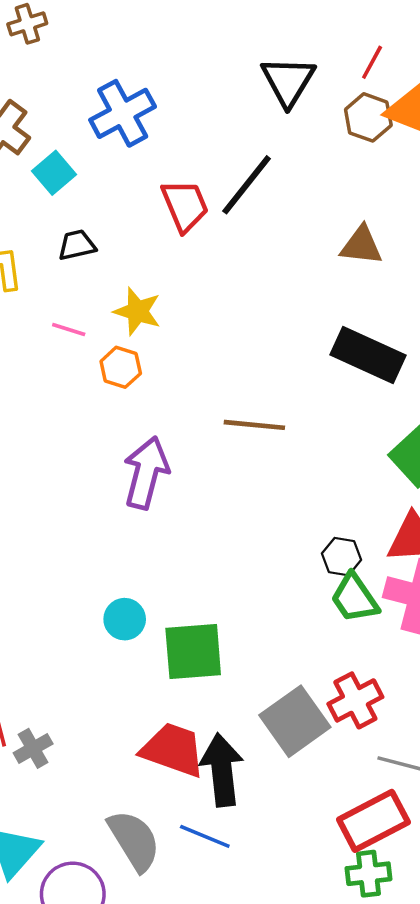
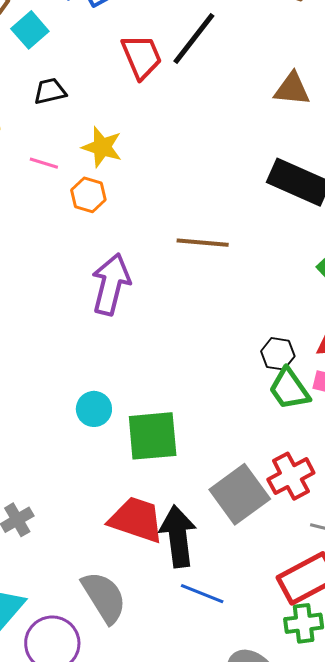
blue line: (205, 836) -> (202, 594), moved

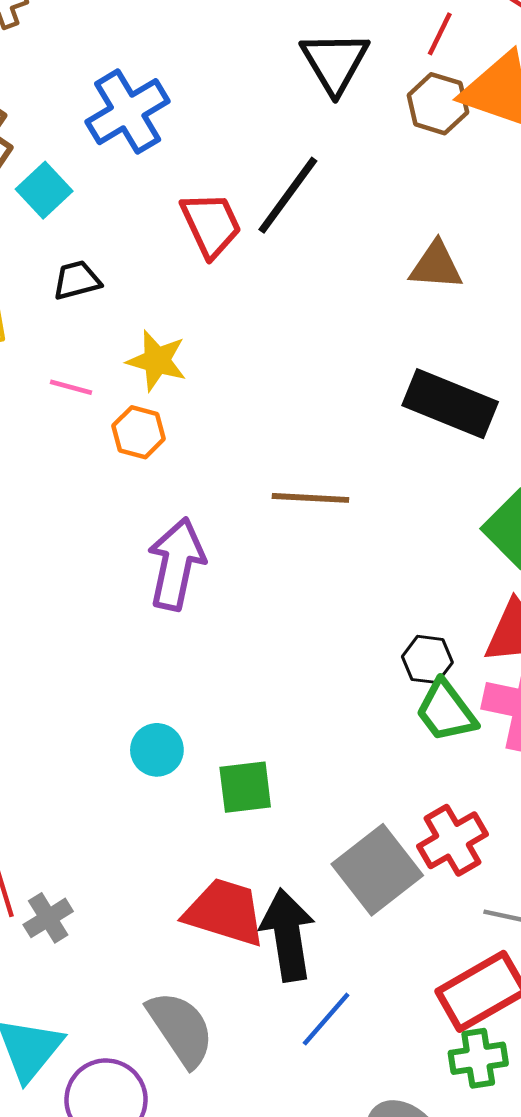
green square: (153, 436) -> (245, 787), size x0.7
blue line: (202, 594) -> (326, 1019), turned -69

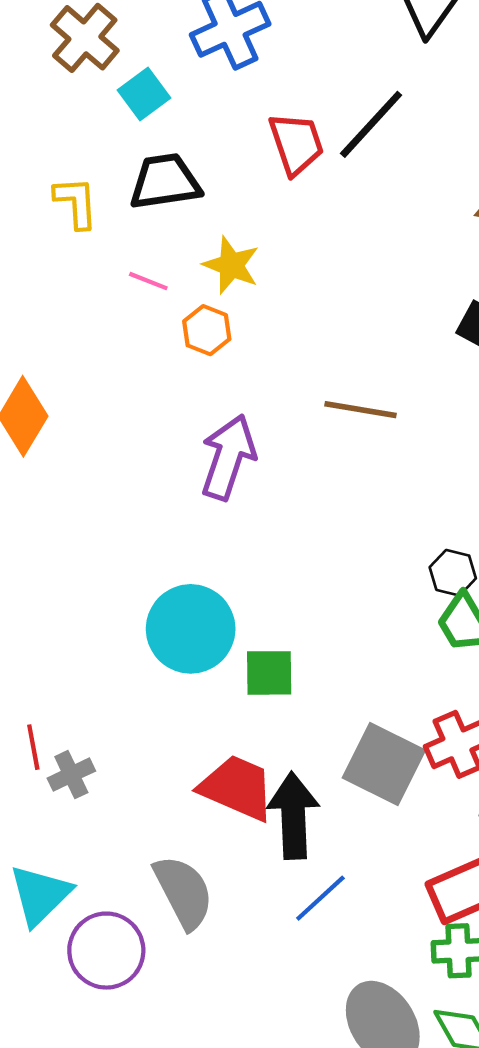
black trapezoid: (77, 280) -> (165, 182), size x1.6
cyan circle: (157, 750) -> (191, 629), size x1.8
gray square: (377, 870) -> (384, 764), turned -32

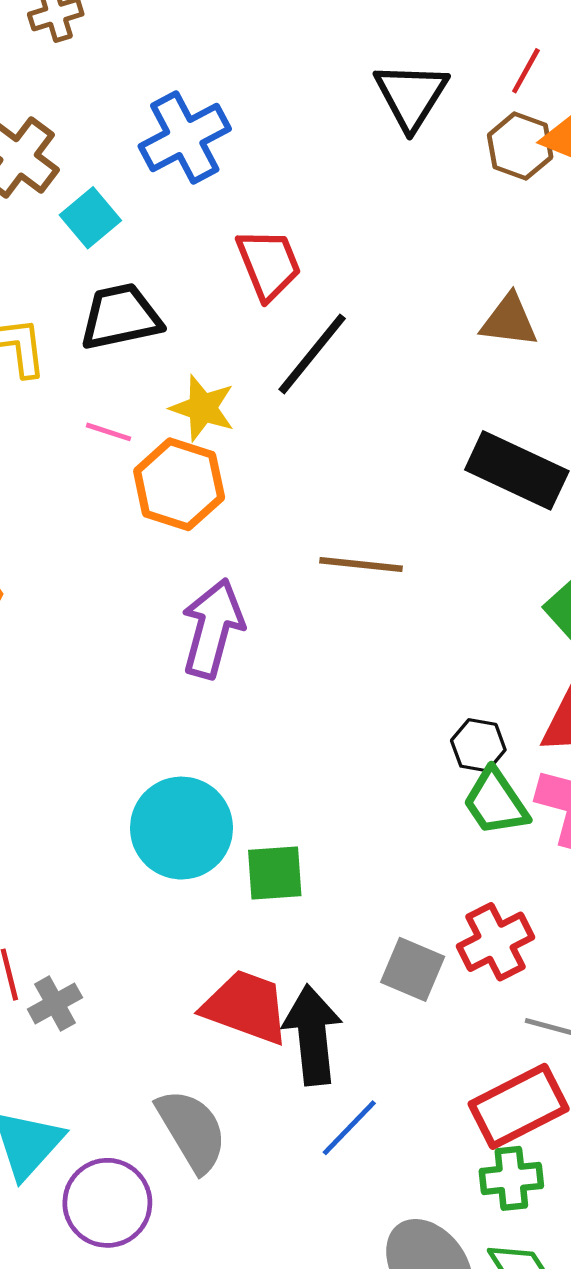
black line: (371, 124) -> (312, 354), moved
orange hexagon: (207, 330) -> (179, 484), size x1.6
gray square: (384, 764) -> (413, 969), size x0.7

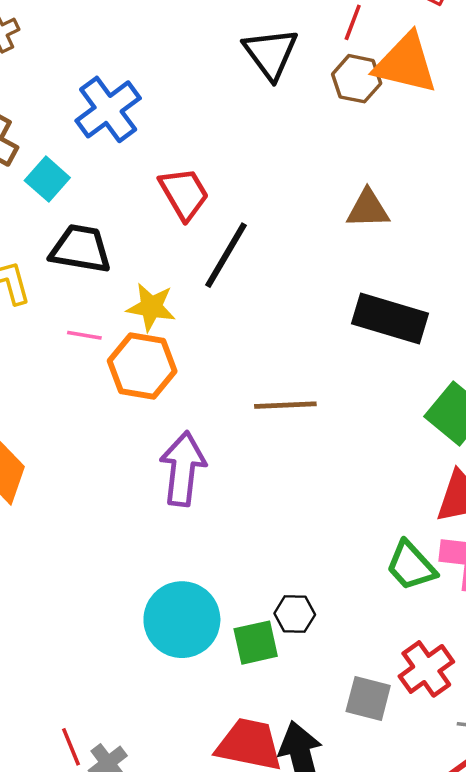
black trapezoid: (121, 317) -> (81, 249), turned 30
black hexagon: (478, 745) -> (295, 614), moved

